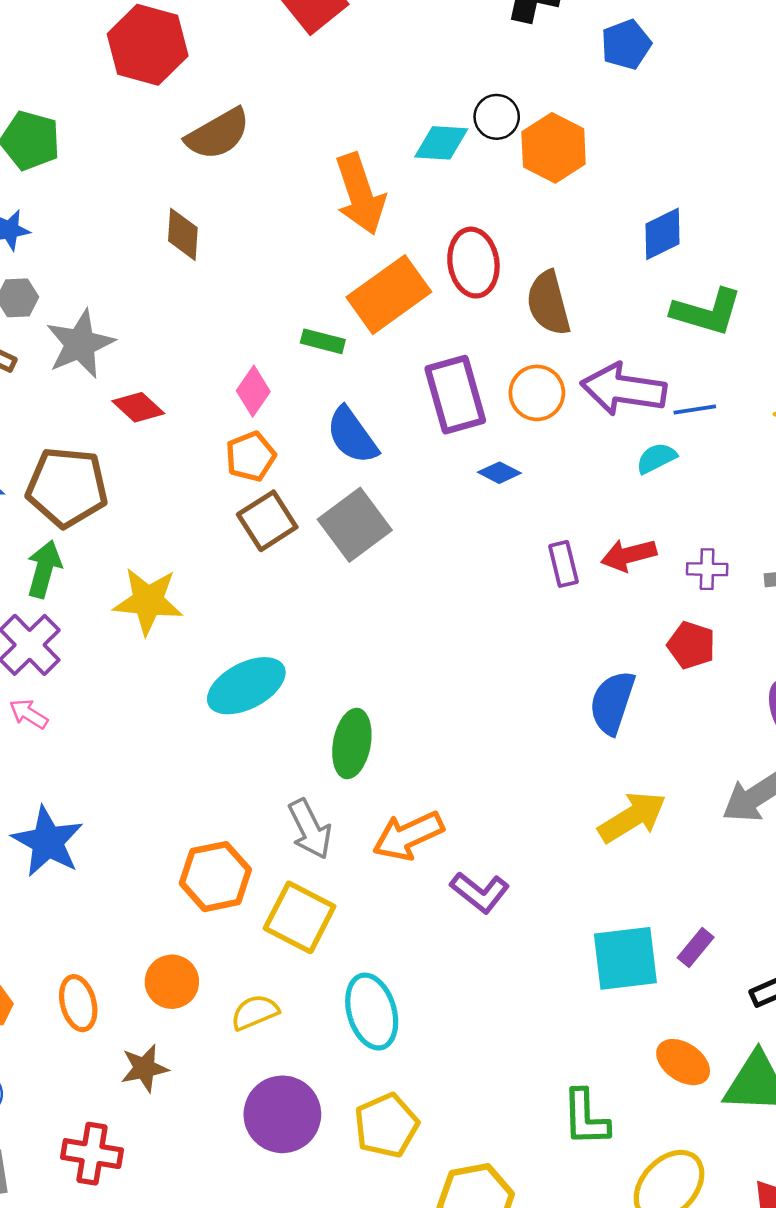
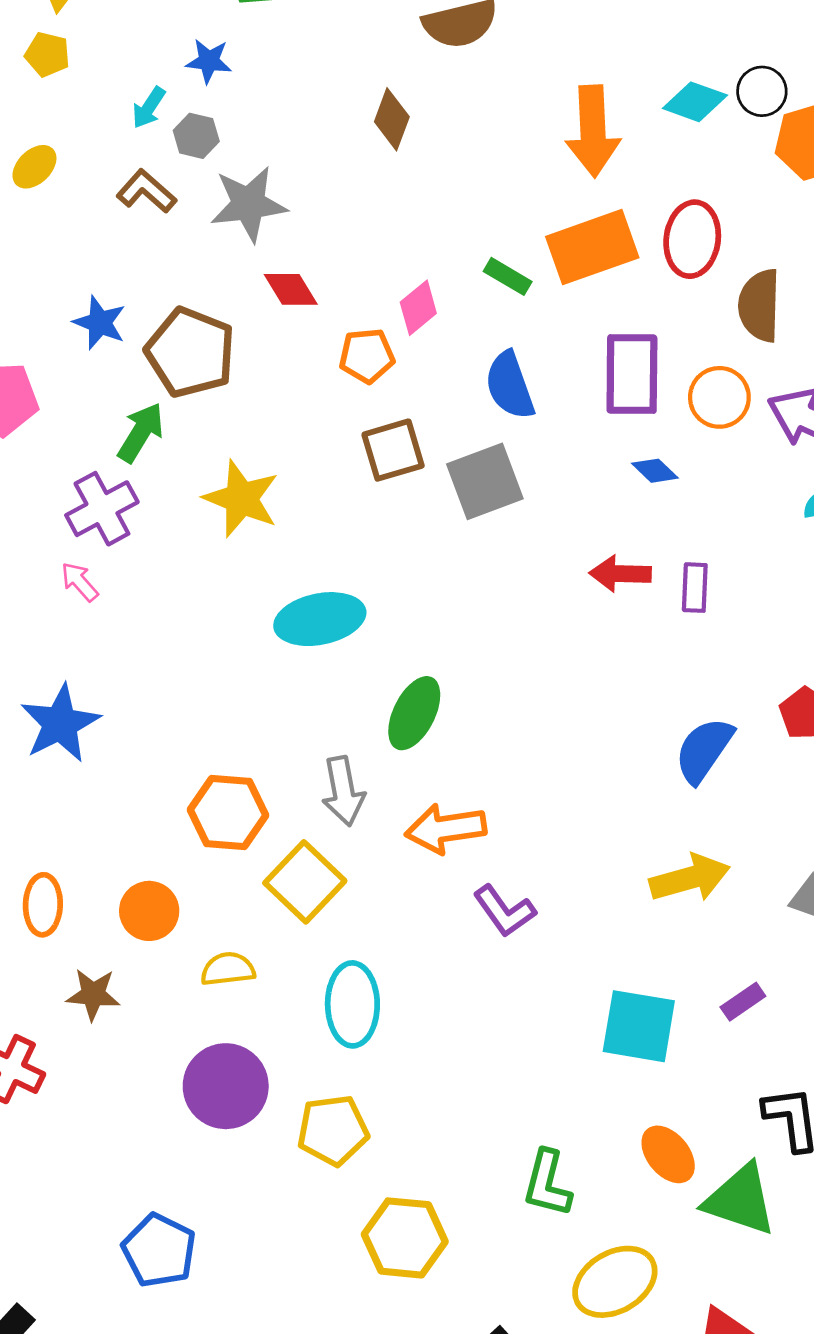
orange pentagon: (251, 456) -> (367, 356), moved
red arrow: (629, 555) -> (620, 574), moved
purple rectangle: (696, 948) -> (743, 1002), moved

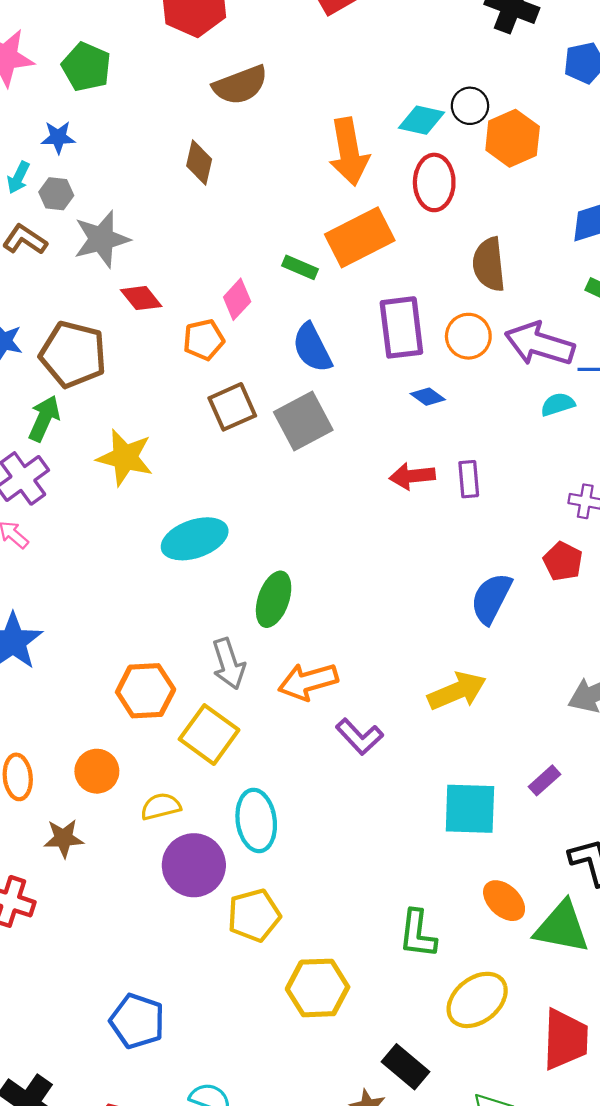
red ellipse: (692, 239) -> (434, 182), moved
yellow arrow: (690, 878) -> (457, 691), moved
purple circle: (226, 1086) -> (194, 865), moved

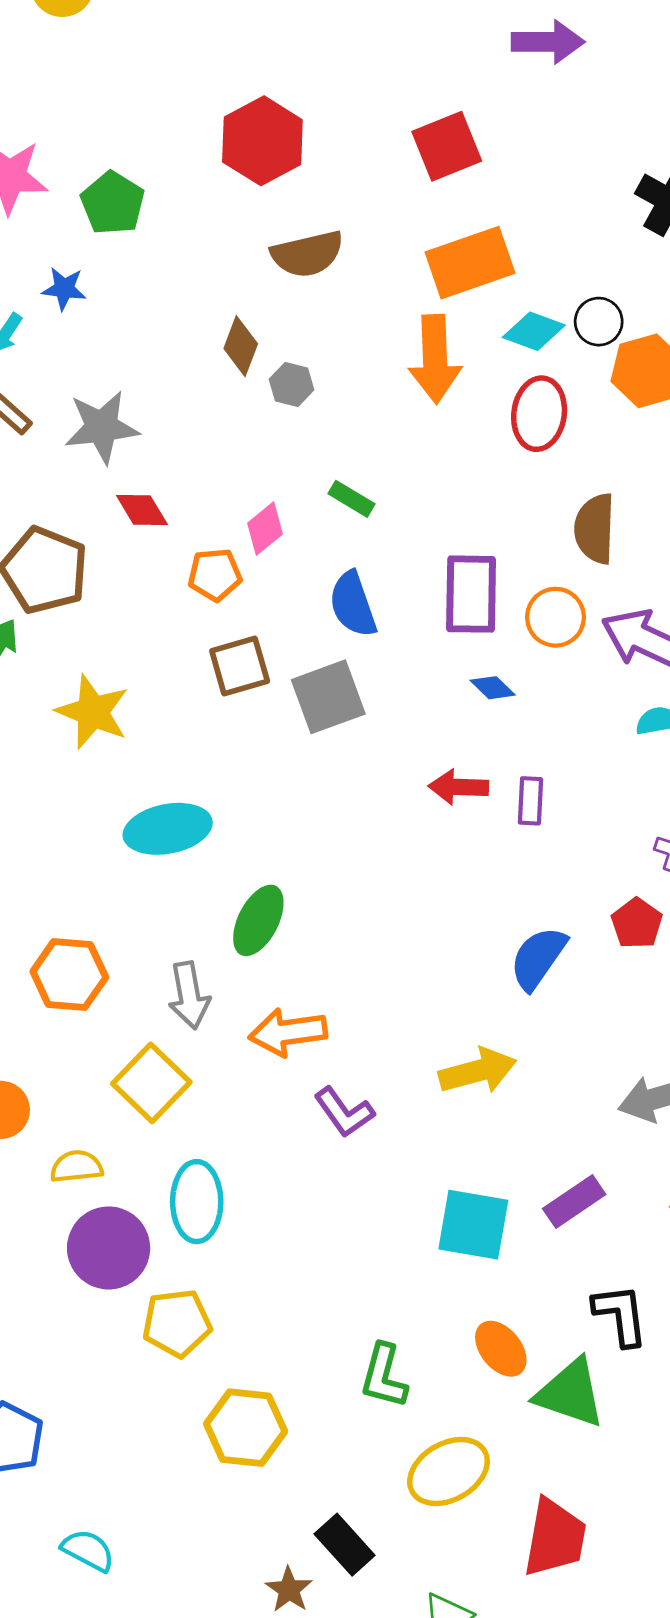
gray hexagon: (56, 194) -> (292, 384), moved
orange rectangle: (360, 237) -> (470, 263), moved
orange hexagon: (146, 691) -> (69, 974), moved
purple rectangle: (545, 780) -> (574, 1202), size x1.4

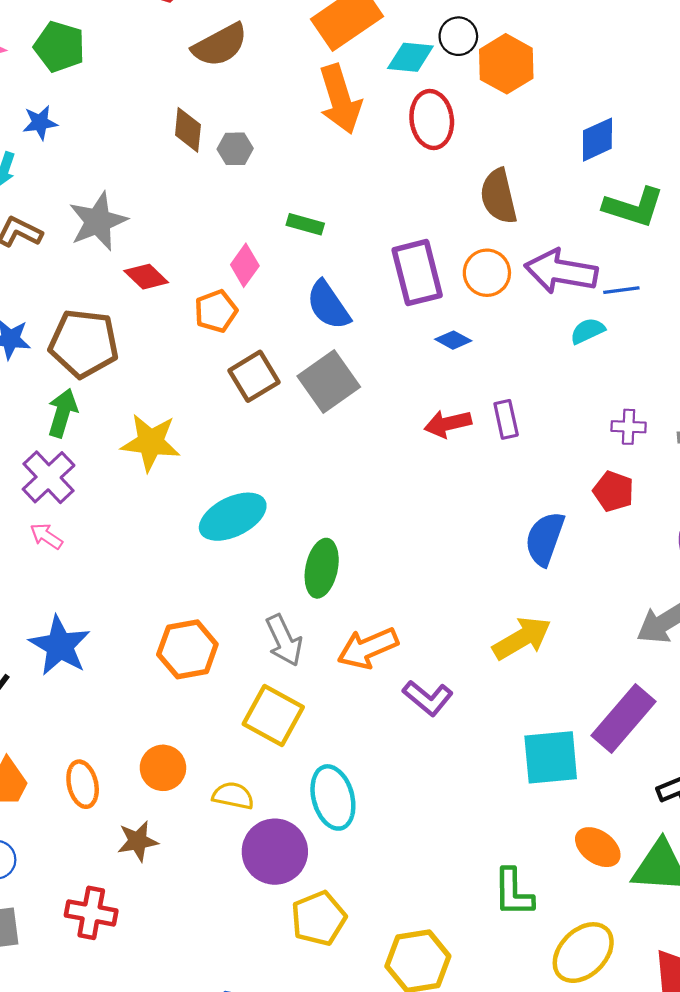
yellow semicircle: (76, 1167) -> (233, 796), turned 33
purple rectangle: (574, 1202) -> (623, 718), size x1.4
yellow pentagon: (177, 1323) -> (319, 918), moved

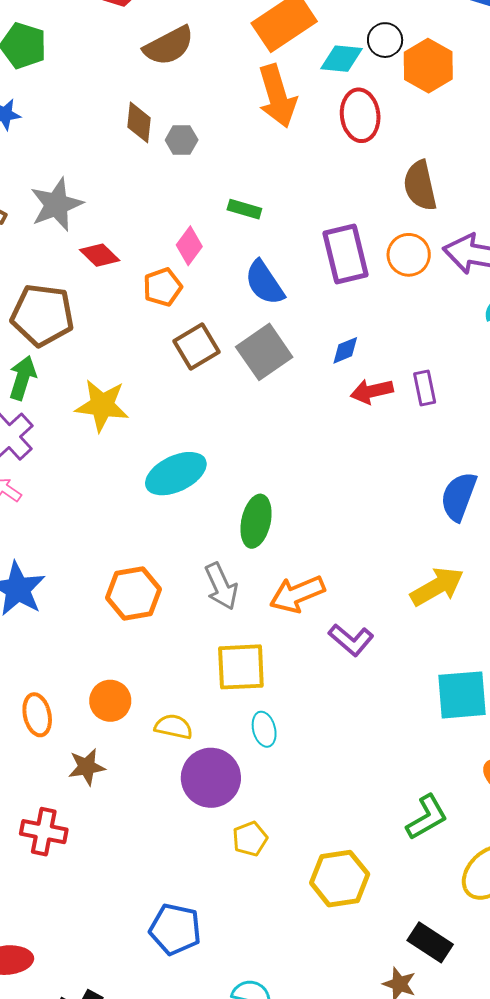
blue diamond: (453, 340) -> (345, 350), moved, turned -52
yellow square: (273, 716) -> (241, 667), moved, turned -32
cyan ellipse: (333, 797) -> (264, 729), size x0.6
green L-shape: (513, 893) -> (427, 817), turned -120
yellow pentagon: (319, 918) -> (250, 839), size x0.7

